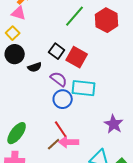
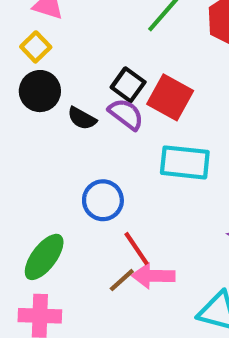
black semicircle: (35, 67) -> (82, 118), turned 48
purple semicircle: (59, 79) -> (126, 114), moved
blue circle: (63, 99) -> (103, 200), moved

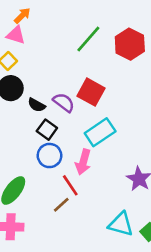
black square: (128, 85) -> (47, 130), moved
cyan rectangle: (185, 162) -> (100, 132), turned -40
pink arrow: (153, 276) -> (83, 162), moved, turned -75

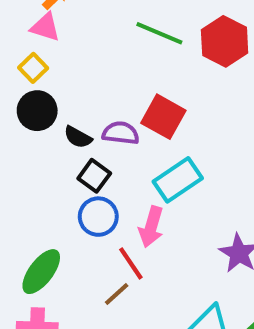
green line: (88, 39) -> (159, 33), turned 72
purple semicircle: (64, 102) -> (121, 133), turned -30

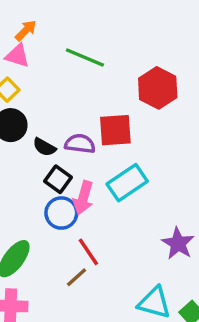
green line: (159, 33) -> (85, 57), moved
red hexagon: (225, 41) -> (158, 88), moved
red square: (163, 117) -> (115, 130), turned -33
pink arrow: (151, 227) -> (83, 198), moved

